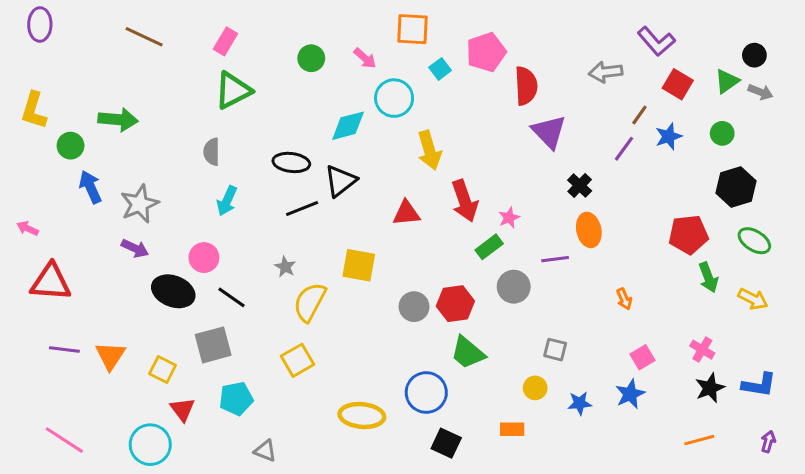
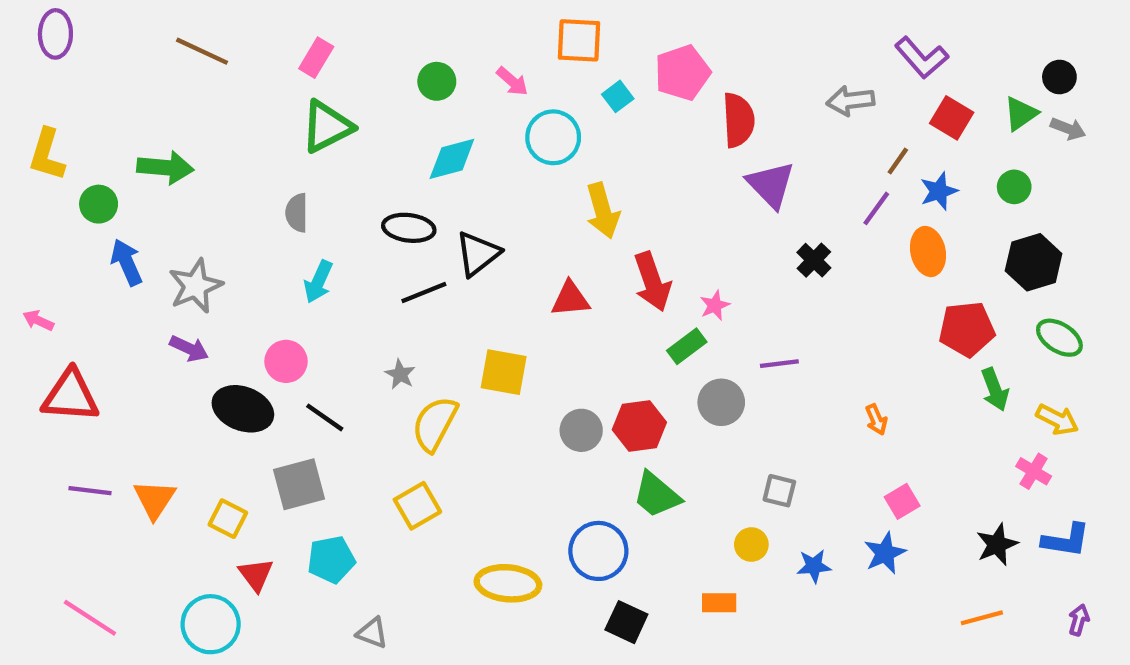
cyan diamond: (348, 126) -> (452, 159), moved
orange ellipse: (589, 230) -> (928, 252), moved
pink cross: (702, 350) -> (1034, 471), moved

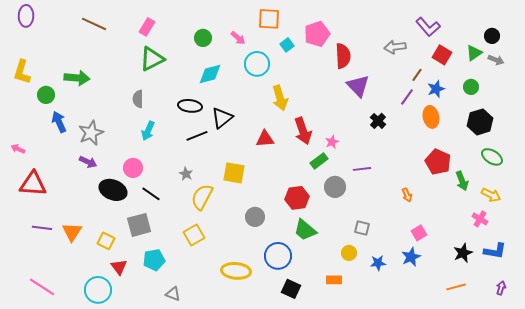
red pentagon: (967, 329) -> (438, 162), moved, turned 30
gray circle: (581, 430) -> (255, 217), moved

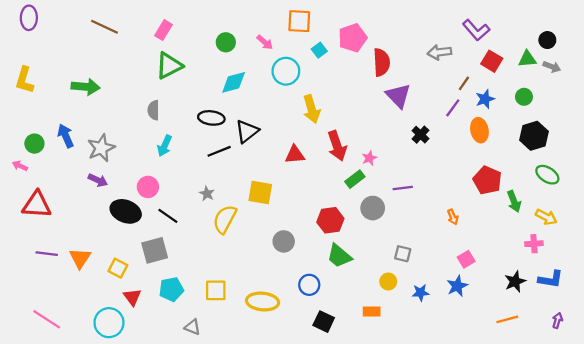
green triangle: (474, 53) -> (527, 59), turned 30
green circle: (46, 95) -> (34, 144), moved
pink cross: (480, 219) -> (534, 244), turned -35
yellow square: (194, 235) -> (216, 290), moved, turned 30
blue circle: (278, 256) -> (309, 285), size x0.7

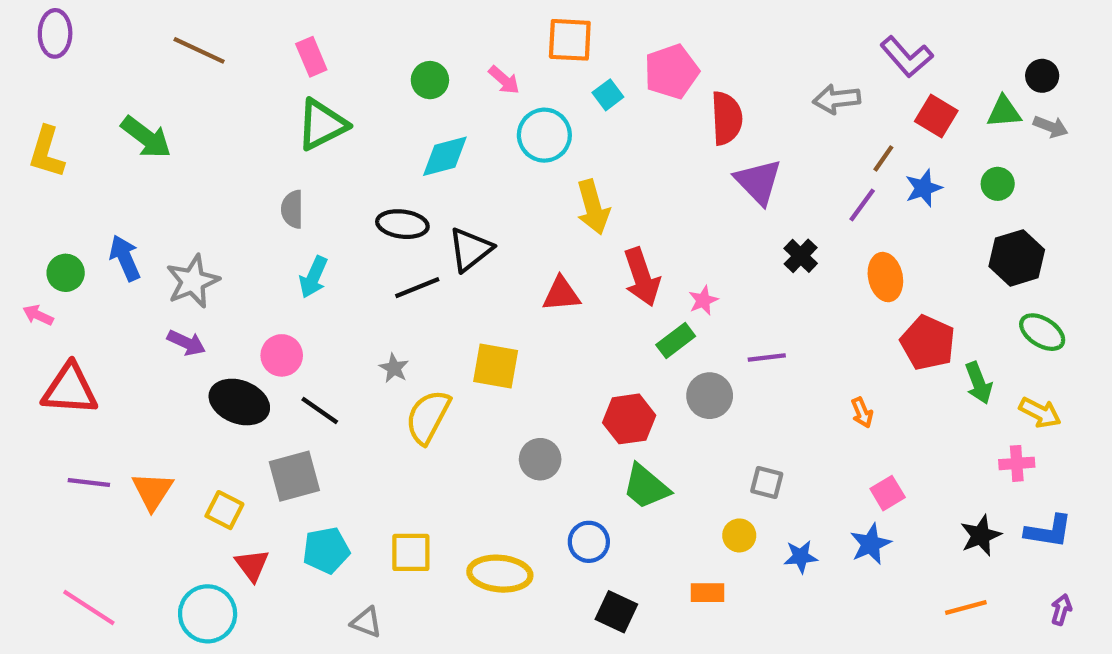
pink rectangle: (163, 30) -> (311, 57), turned -54
green arrow: (86, 87) -> (146, 137), moved, turned 32
orange ellipse: (479, 130) -> (885, 277), moved

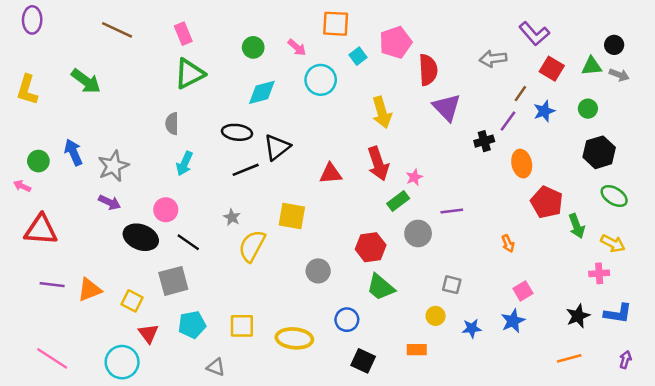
yellow arrow: (593, 207) -> (382, 112), moved
black cross: (801, 256) -> (484, 141), moved, turned 30
orange triangle: (152, 491) -> (90, 290), turned 35

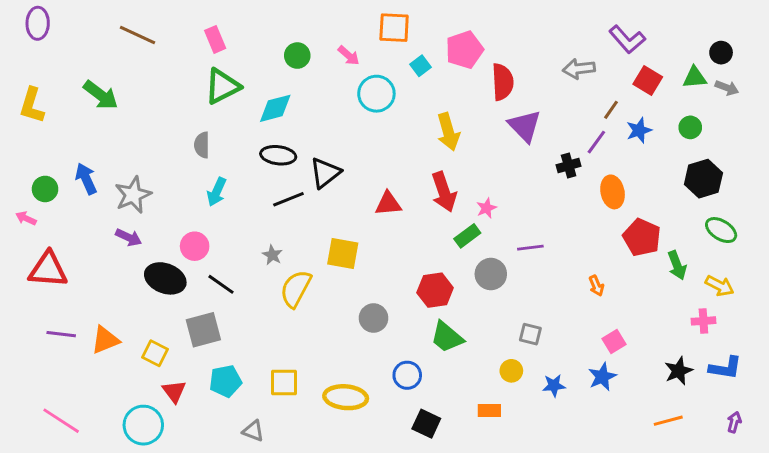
cyan diamond: (262, 92) -> (275, 108), moved

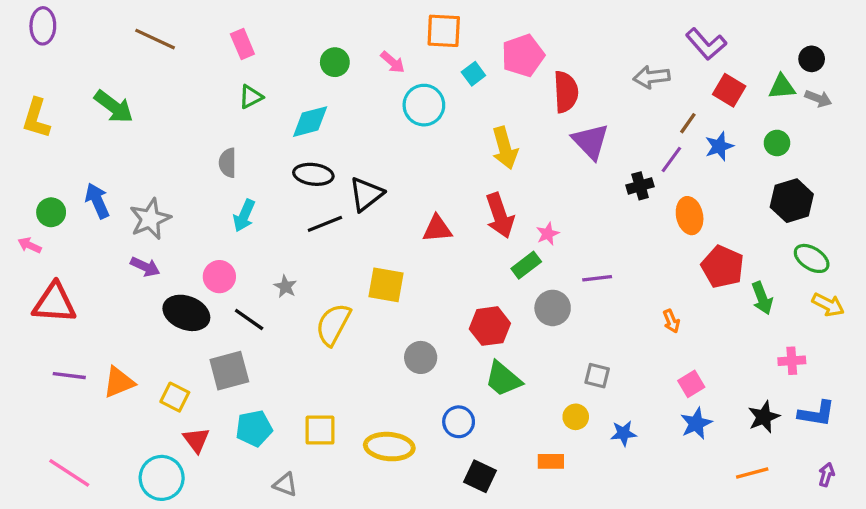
green triangle: (222, 86) -> (251, 97), size x0.6
gray star: (272, 255) -> (285, 287), moved
yellow arrow: (720, 286) -> (828, 305), moved
blue star: (602, 377) -> (696, 423), moved

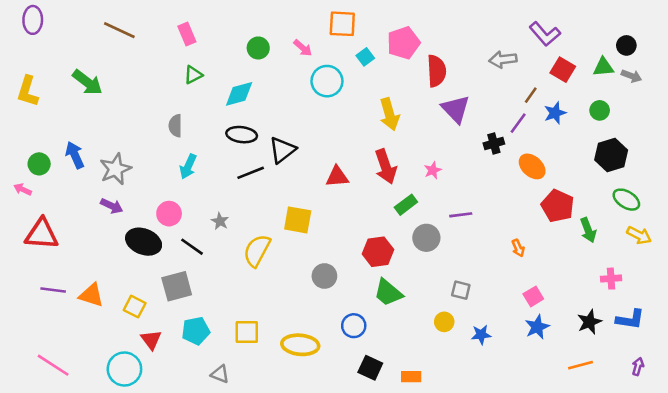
orange ellipse: (690, 216) -> (532, 166), turned -36
pink star: (548, 234) -> (433, 170), moved
orange triangle: (119, 382) -> (91, 295), turned 40
orange rectangle: (551, 461) -> (411, 377), moved

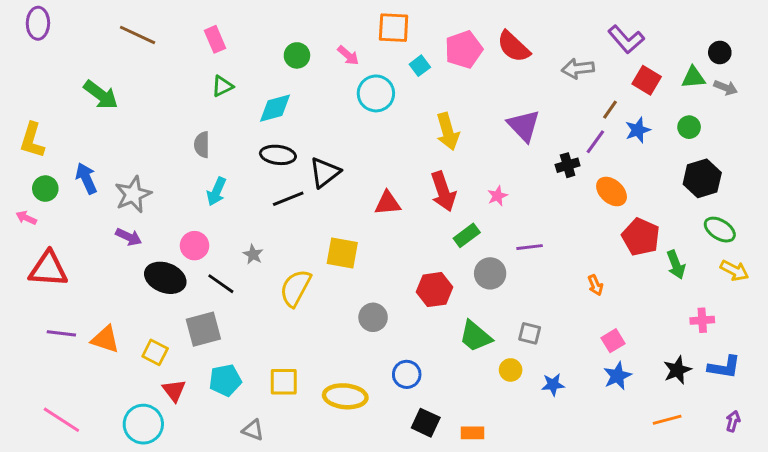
red semicircle: (437, 71) -> (513, 47), moved, turned 136
yellow L-shape: (28, 91) -> (32, 140), moved
green trapezoid: (388, 293) -> (475, 336), moved

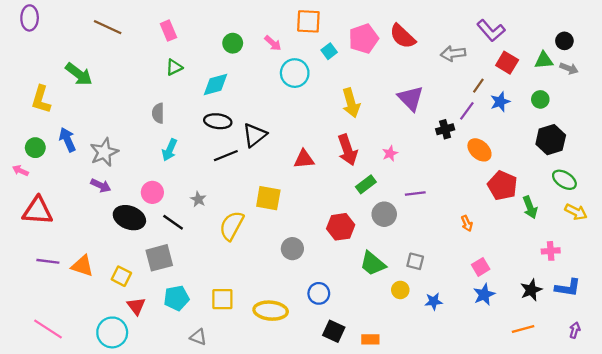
yellow L-shape: (32, 140) -> (41, 99), moved

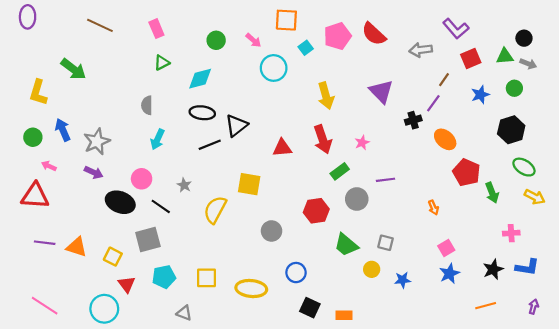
red square: (507, 63) -> (471, 58), turned 36
green circle: (540, 99) -> (514, 88), moved
blue star: (500, 102) -> (480, 95), moved
pink arrow: (20, 171) -> (49, 166), moved

